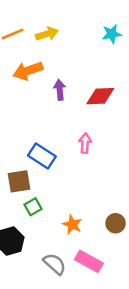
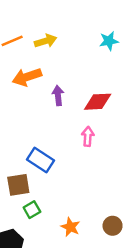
pink arrow: (85, 143) -> (88, 136), moved

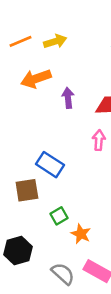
green square: (32, 210) -> (59, 216), moved

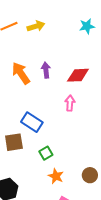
orange arrow: (36, 79) -> (21, 73), moved, turned 75
green square: (59, 216) -> (46, 153), moved

